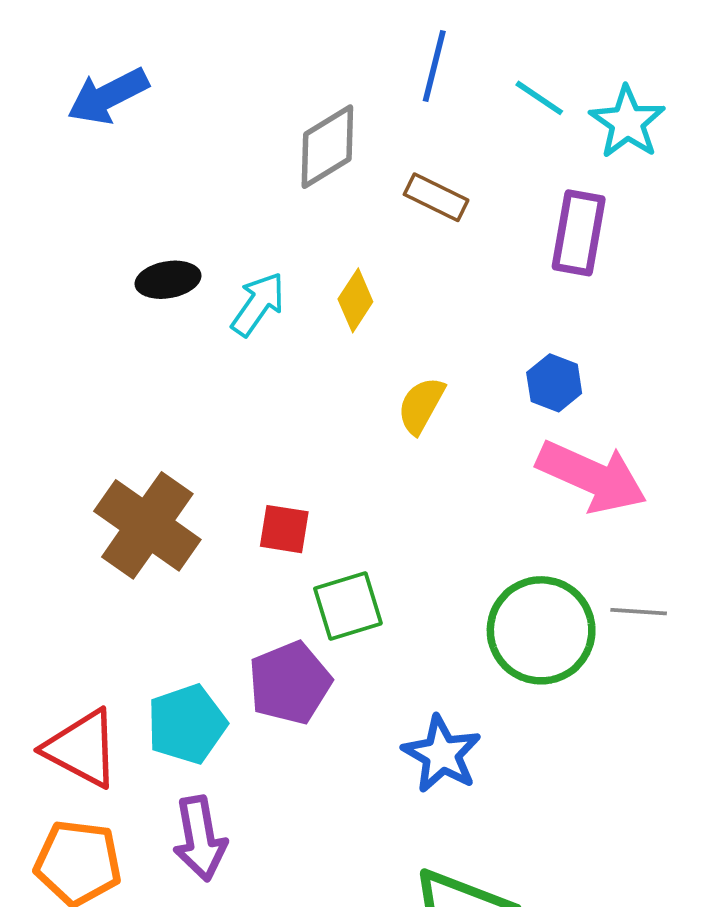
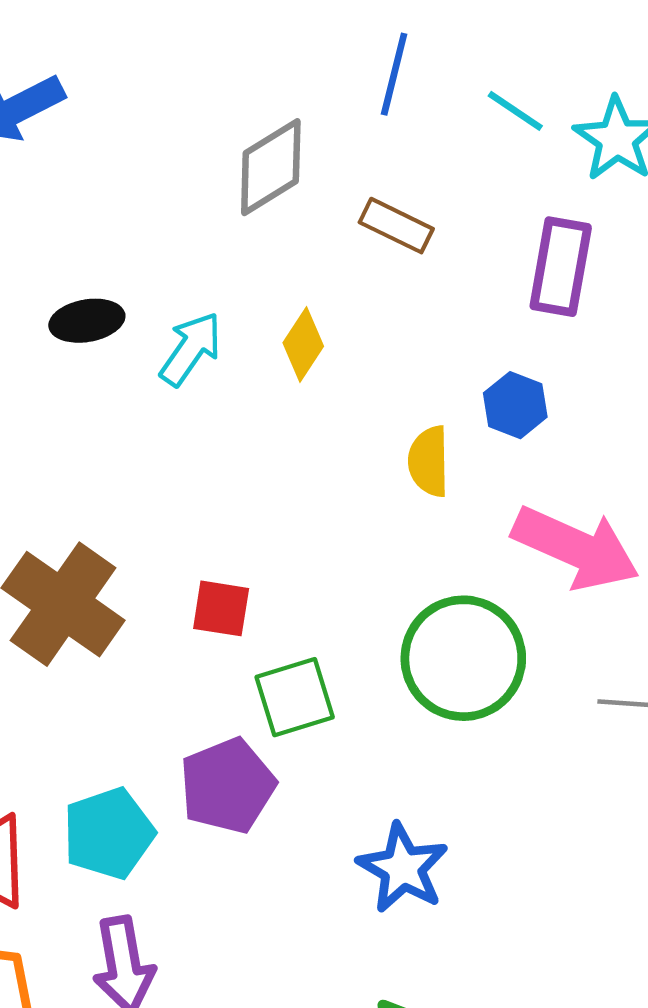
blue hexagon: (554, 383) -> (515, 405), moved
yellow semicircle: (421, 405) -> (429, 461), moved, turned -30
green circle: (541, 630) -> (463, 658), moved

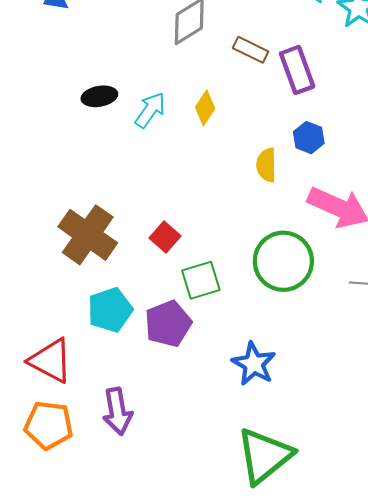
purple rectangle: (561, 267) -> (297, 70), moved, turned -30
red square: (221, 608) -> (165, 237), turned 32
cyan pentagon: (109, 833) -> (110, 310), moved

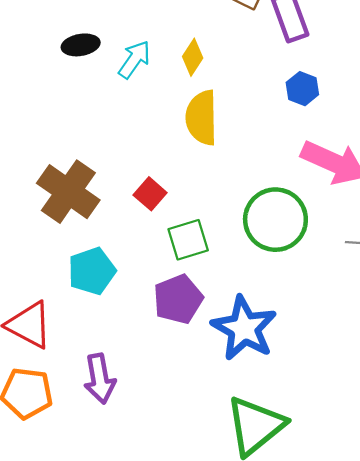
yellow semicircle: (266, 165) -> (202, 118), moved, size x1.5
purple pentagon: (168, 324) -> (178, 299), moved
blue star: (254, 364) -> (244, 328), size x1.4

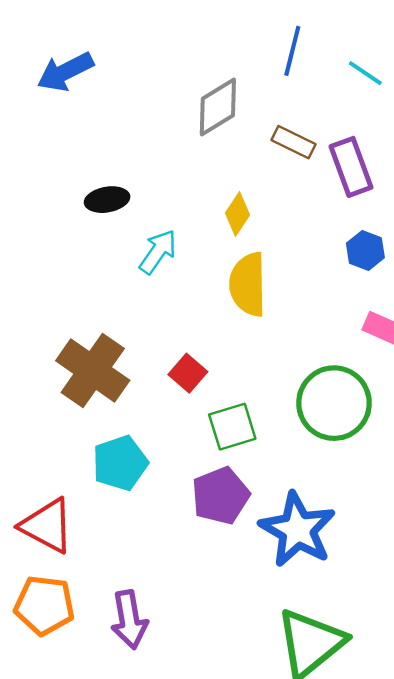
cyan arrow: (134, 59) -> (158, 252), moved
purple arrow: (100, 379) -> (129, 620), moved

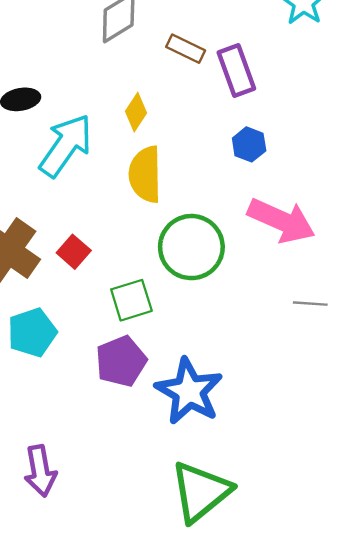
cyan arrow: (158, 252) -> (66, 146), size x1.6
red square: (188, 373) -> (74, 252), moved
green circle: (334, 403) -> (191, 247), moved

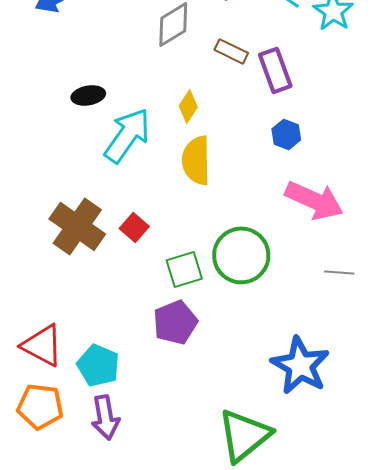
green circle: (191, 247) -> (241, 255), moved
cyan pentagon: (32, 332) -> (98, 365), moved, turned -30
blue star: (189, 391) -> (300, 365), moved

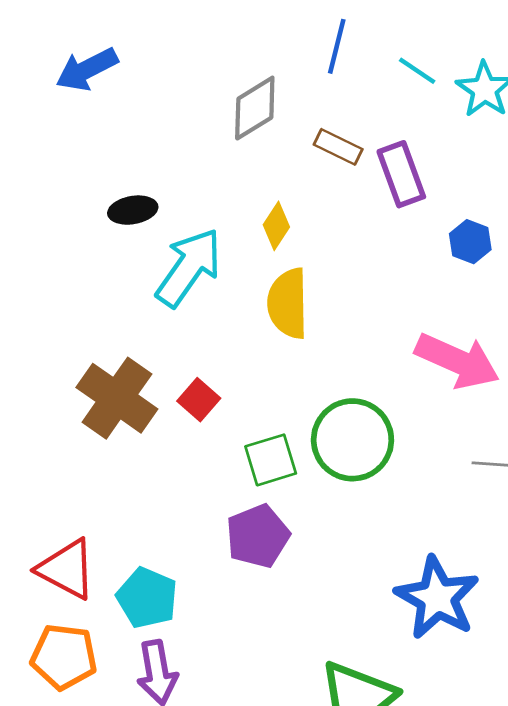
blue hexagon: (286, 134) -> (470, 242), moved

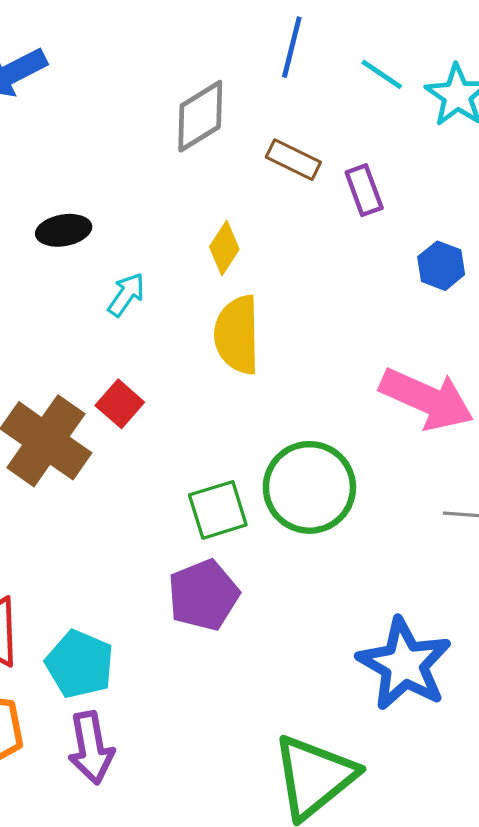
purple rectangle: (401, 174) -> (364, 190), size x0.7
cyan arrow: (189, 268) -> (126, 295), size x0.5
red square: (199, 400) -> (120, 404), moved

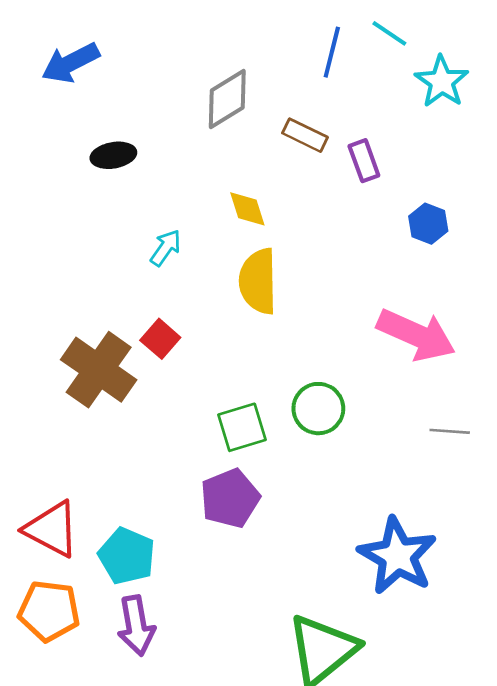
blue line: (292, 47) -> (332, 52), moved
cyan line: (382, 74) -> (389, 33), moved
black ellipse: (64, 230) -> (113, 155), moved
yellow diamond: (224, 248) -> (247, 209), turned -51
green circle: (309, 487) -> (318, 409), size x0.7

